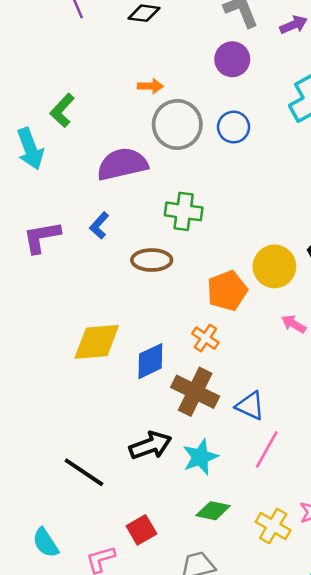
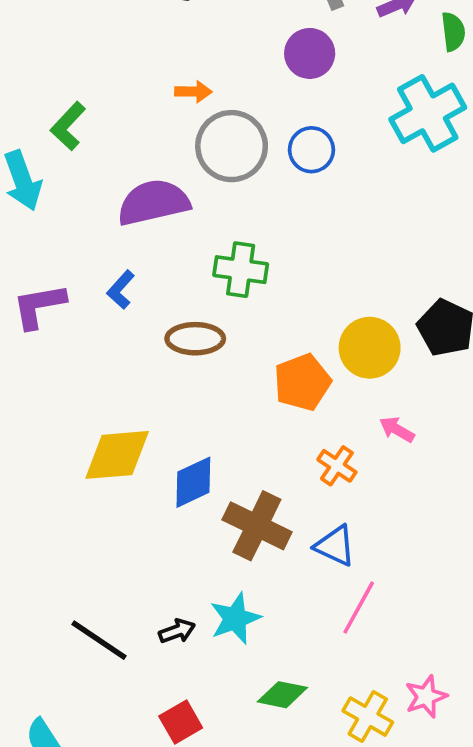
orange cross: (205, 338) -> (337, 466), moved
black arrow: (150, 445) -> (177, 631), moved, size x0.6
cyan star: (200, 457) -> (235, 618), moved

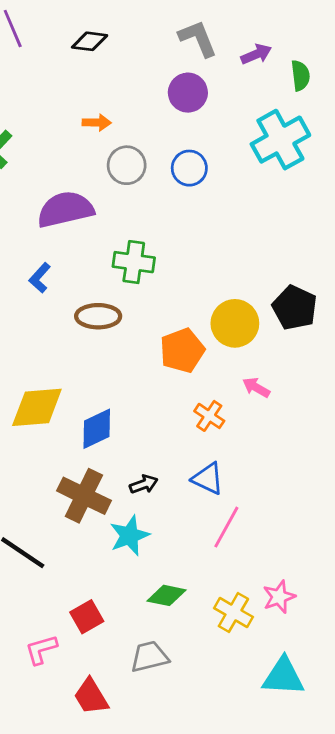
gray circle: (232, 146) -> (127, 165), size x0.7
brown cross: (257, 526) -> (84, 496), moved
black arrow: (177, 631) -> (144, 484), moved

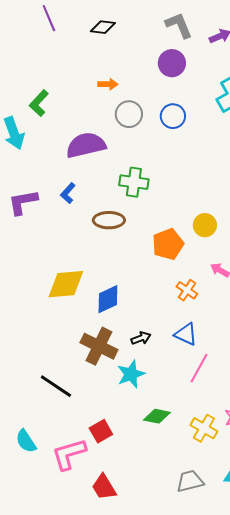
yellow circle: (235, 323) -> (205, 225), size x0.7
pink L-shape: (41, 650) -> (69, 454), size x1.5
gray trapezoid: (149, 657) -> (190, 481), moved

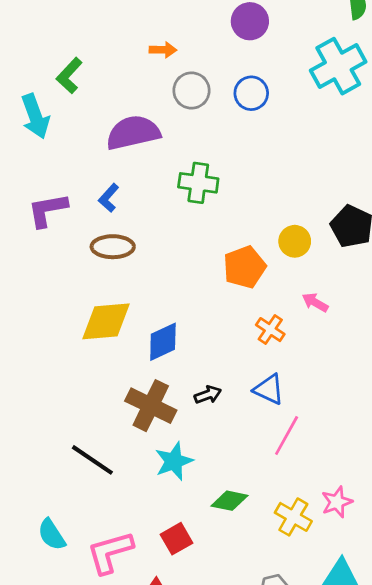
brown ellipse: (109, 220) -> (113, 247), moved
cyan star: (131, 374) -> (174, 461), moved
red square: (101, 431) -> (177, 539), moved

